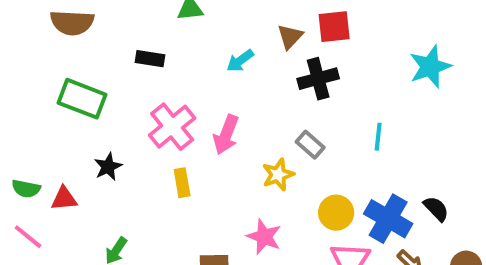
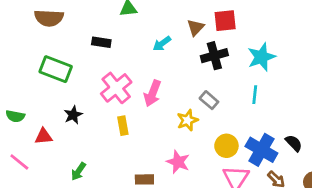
cyan star: (430, 67) -> (261, 57), moved
green semicircle: (26, 189) -> (15, 116), moved

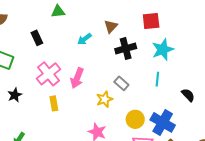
red square: (225, 21) -> (151, 21), moved
black rectangle: (101, 42) -> (37, 38), turned 56
black semicircle: (294, 143) -> (188, 95), moved

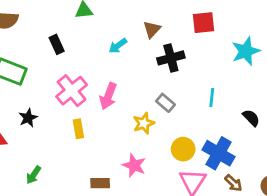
cyan star: (163, 50) -> (246, 51), moved

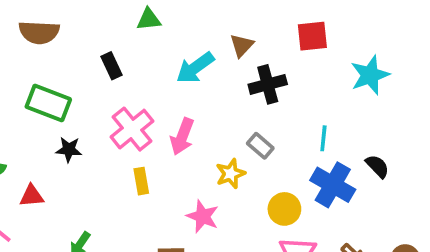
cyan arrow: (118, 46) -> (195, 68), size x1.5
black star: (28, 118) -> (69, 149), moved, turned 30
blue cross: (218, 153) -> (333, 185), moved
pink star: (134, 165) -> (203, 216), moved

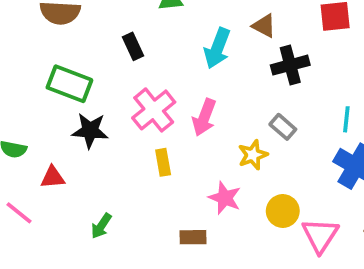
brown triangle: (242, 45) -> (264, 26), turned -45
cyan arrow: (195, 68) -> (217, 48), turned -33
black star: (69, 149) -> (90, 131), size x1.4
yellow circle: (284, 209) -> (283, 211), moved

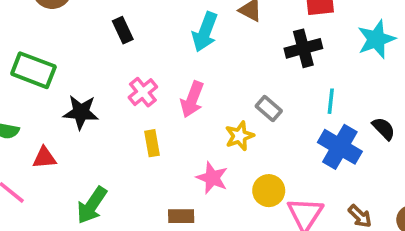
black cross: (290, 65) -> (303, 48), moved
green rectangle: (69, 84) -> (33, 70), moved
pink cross: (154, 110) -> (143, 92), size x0.7
green arrow: (101, 226) -> (92, 205), size x1.5

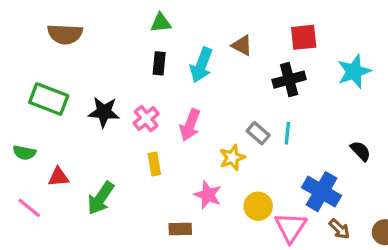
black rectangle: (123, 30) -> (159, 63), moved, turned 30
cyan line: (331, 101) -> (287, 133), moved
black star: (81, 112) -> (104, 112), moved
blue cross: (340, 147) -> (322, 192), moved
green arrow: (92, 205) -> (101, 198), moved

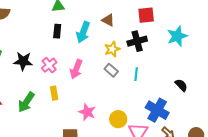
gray rectangle: (258, 133) -> (111, 70), moved
yellow star: (232, 158) -> (112, 49), moved
green arrow: (101, 198) -> (26, 102), moved

